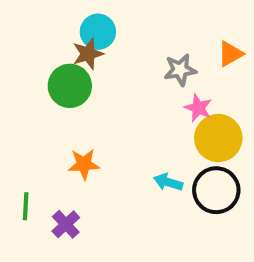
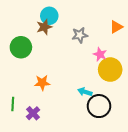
gray star: (180, 70) -> (80, 35), moved
green circle: (70, 86) -> (21, 47), moved
black circle: (216, 190) -> (99, 106), moved

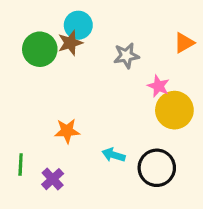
green circle: (21, 47) -> (40, 49), moved
cyan arrow: (85, 92) -> (114, 155), moved

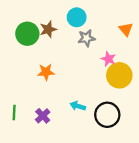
cyan circle: (78, 25) -> (77, 17), moved
orange triangle: (184, 43) -> (126, 29), turned -40
orange star: (67, 131) -> (46, 72), moved
purple cross: (53, 179) -> (43, 116), moved

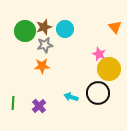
cyan circle: (77, 17) -> (65, 29), moved
gray star: (86, 38) -> (45, 45), moved
black circle: (107, 115) -> (98, 93), moved

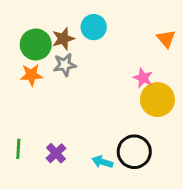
cyan circle: (65, 29) -> (94, 27), moved
orange star: (42, 66) -> (31, 75), moved
black circle: (98, 93) -> (134, 152), moved
cyan arrow: (71, 97) -> (102, 162), moved

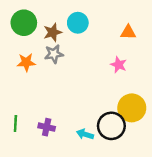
orange triangle: (166, 39) -> (128, 32), moved, turned -49
green circle: (36, 45) -> (24, 23), moved
yellow circle: (157, 100) -> (132, 108), moved
purple cross: (56, 153) -> (47, 127), turned -35

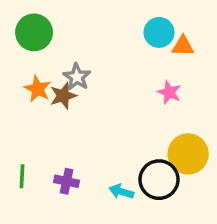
cyan circle: (78, 23) -> (159, 32), moved
brown star: (53, 32) -> (63, 96), moved
gray star: (54, 54) -> (77, 77), turned -30
orange star: (26, 62) -> (37, 89), turned 30

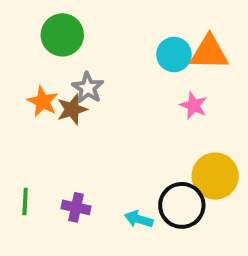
green circle: (34, 32) -> (62, 35), moved
cyan circle: (159, 32) -> (174, 55), moved
orange triangle: (183, 46) -> (209, 53), size x1.5

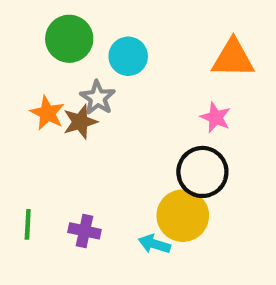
cyan circle: (174, 55) -> (128, 56), moved
yellow circle: (215, 176) -> (183, 216), moved
black circle: (182, 205) -> (202, 172), moved

